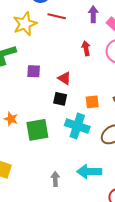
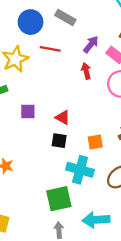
purple arrow: (93, 14) -> (91, 44), turned 42
red arrow: (86, 48) -> (86, 71), moved
green square: (37, 130) -> (59, 199), moved

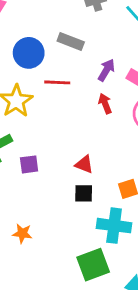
purple square: (28, 111) -> (29, 164), moved

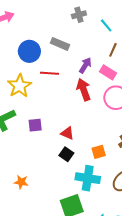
red arrow: (105, 104) -> (84, 90), size x1.5
purple square: (29, 164) -> (35, 125), moved
black square: (84, 193) -> (66, 154), turned 32

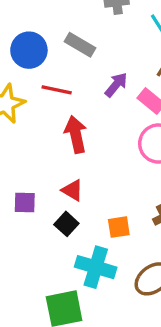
red arrow: (84, 90) -> (76, 134), moved
purple square: (35, 125) -> (25, 202), moved

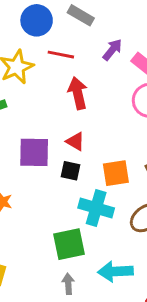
purple square: (25, 202) -> (34, 152), size x1.6
black square: (66, 224) -> (70, 171), turned -30
orange square: (119, 227) -> (116, 173), size x1.4

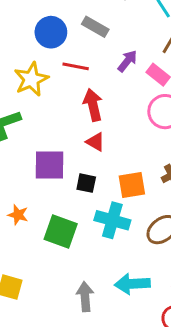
red triangle: (75, 142) -> (95, 142), moved
green square: (69, 244) -> (61, 231), moved, turned 32
gray arrow: (68, 284) -> (85, 297), size x1.4

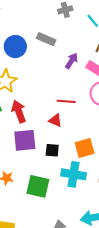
red line: (76, 66) -> (66, 101), moved
red arrow: (93, 105) -> (19, 111), moved

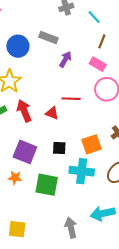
purple arrow: (72, 61) -> (65, 59), moved
red triangle: (55, 120) -> (52, 113), moved
purple square: (25, 140) -> (25, 152), moved, turned 30

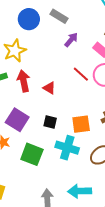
red line: (71, 99) -> (81, 74), moved, turned 30

